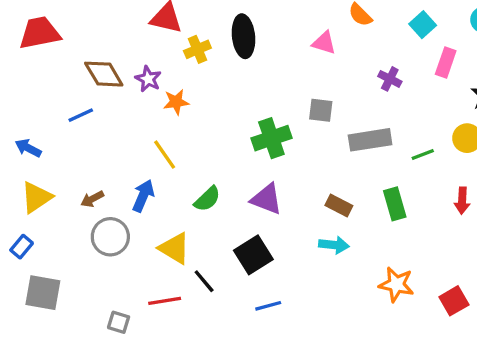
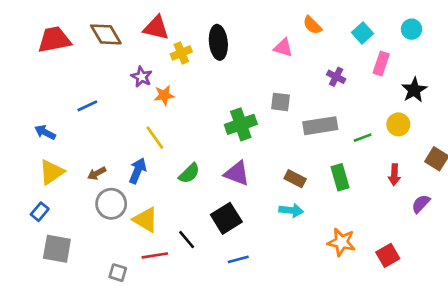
brown diamond: (104, 74) -> (106, 34), moved
yellow triangle: (174, 248) -> (146, 220), moved

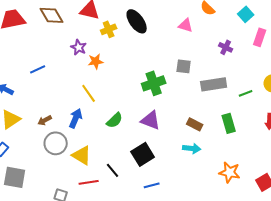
black ellipse: (218, 42) -> (137, 21), turned -30

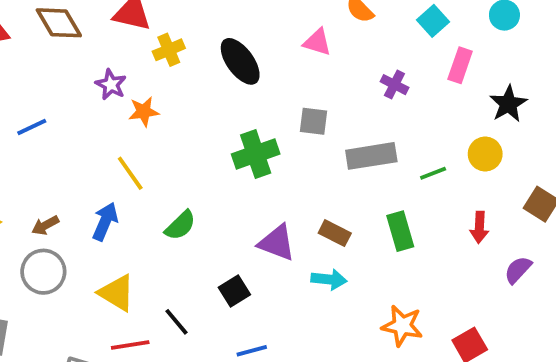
black ellipse: (137, 21) -> (240, 61), moved
purple triangle: (151, 120) -> (277, 243), moved
gray circle: (56, 143) -> (43, 272), moved
black square: (143, 154) -> (234, 291), size x0.7

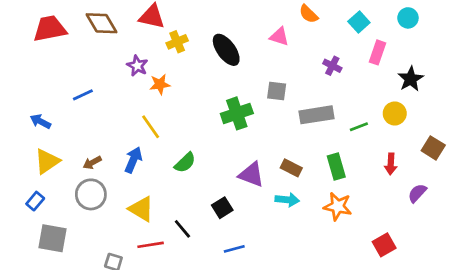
orange star: (402, 326) -> (338, 206), moved

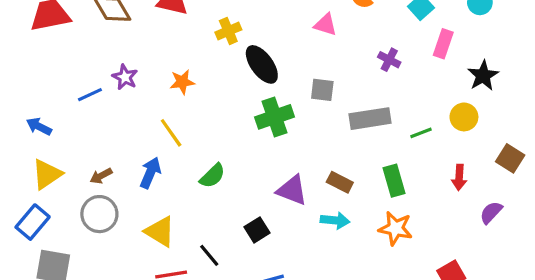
yellow cross: (177, 42) -> (228, 31), moved
black ellipse: (226, 50) -> (262, 64), moved
purple star: (137, 66) -> (125, 77), moved
blue rectangle: (35, 201) -> (33, 222), size x1.5

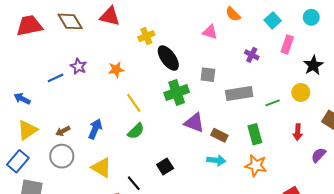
yellow line: (171, 133) -> (134, 103), moved
purple triangle: (292, 190) -> (194, 123), moved

